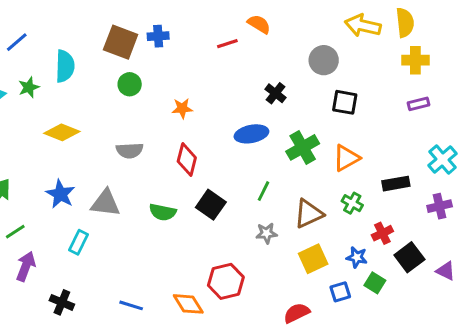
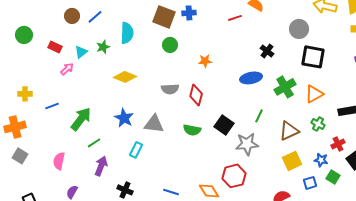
black square: (345, 102) -> (313, 57), size x1.4
red diamond: (187, 159) -> (196, 95), moved
gray star: (267, 233) -> (247, 144), moved, size x1.6

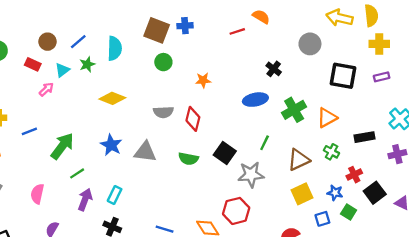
brown circle: (72, 16) -> (48, 42), moved
blue line: (95, 17) -> (78, 42), moved
black square: (313, 57) -> (343, 76), moved
cyan rectangle: (136, 150) -> (115, 195), moved

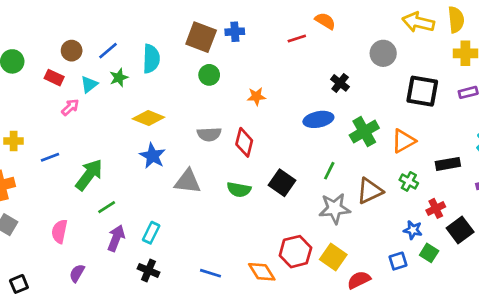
blue star: (111, 145) -> (153, 156), moved
gray star: (251, 175) -> (335, 208), moved
yellow square: (302, 194) -> (333, 257), moved, turned -30

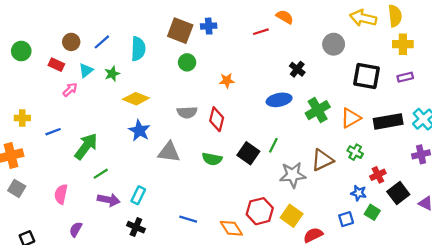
green star: (119, 78) -> (112, 74), moved
black rectangle: (448, 164) -> (388, 121), moved, size x1.4
green line: (329, 171) -> (273, 145), moved
purple arrow: (116, 238) -> (109, 200), turned 80
blue line: (211, 273) -> (188, 219), moved

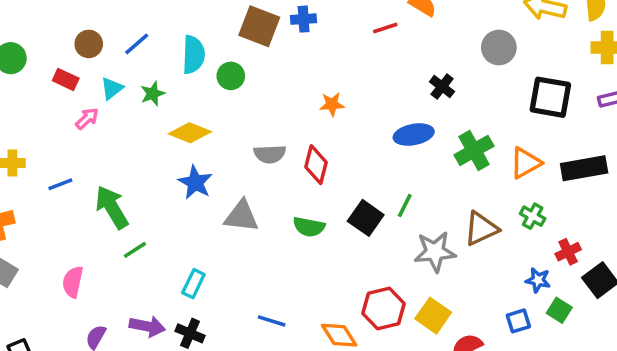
green circle: (187, 62) -> (231, 76), moved
green arrow: (86, 146) -> (112, 207), turned -68
purple arrow: (109, 200) -> (147, 326), moved

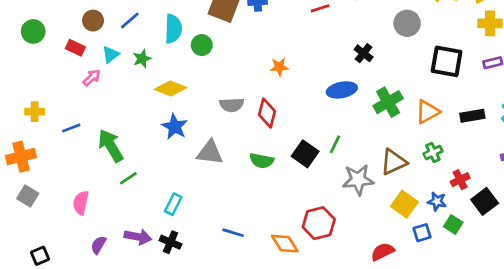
black rectangle: (584, 168) -> (472, 116), size x0.7
green cross: (533, 216) -> (433, 152), turned 36
yellow square: (433, 316) -> (404, 204), moved

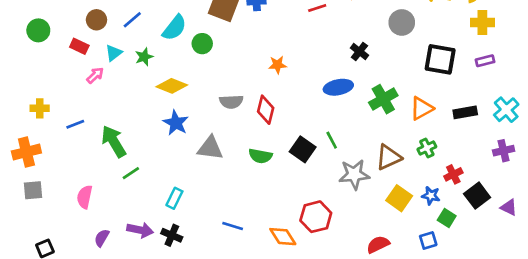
cyan semicircle: (173, 29) -> (174, 28), turned 36
green line: (335, 144) -> (332, 140), turned -54
gray square: (28, 196) -> (33, 190), turned -36
blue square: (422, 233) -> (428, 241), moved

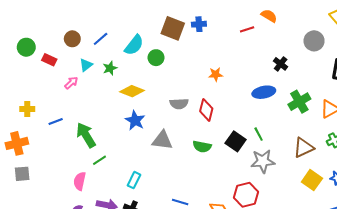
red rectangle: (79, 46) -> (49, 60), moved
gray star: (354, 174) -> (263, 161), moved
pink semicircle: (85, 197) -> (80, 181), moved

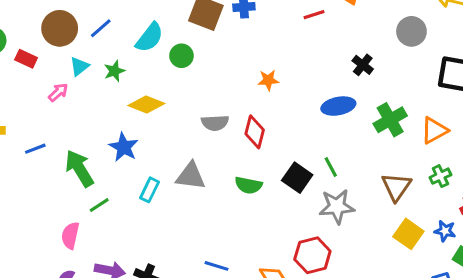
brown circle: (72, 39) -> (60, 28), size x1.5
blue star: (135, 120) -> (124, 147), moved
brown triangle: (304, 148) -> (396, 187), turned -30
cyan rectangle: (134, 180) -> (149, 190), moved

